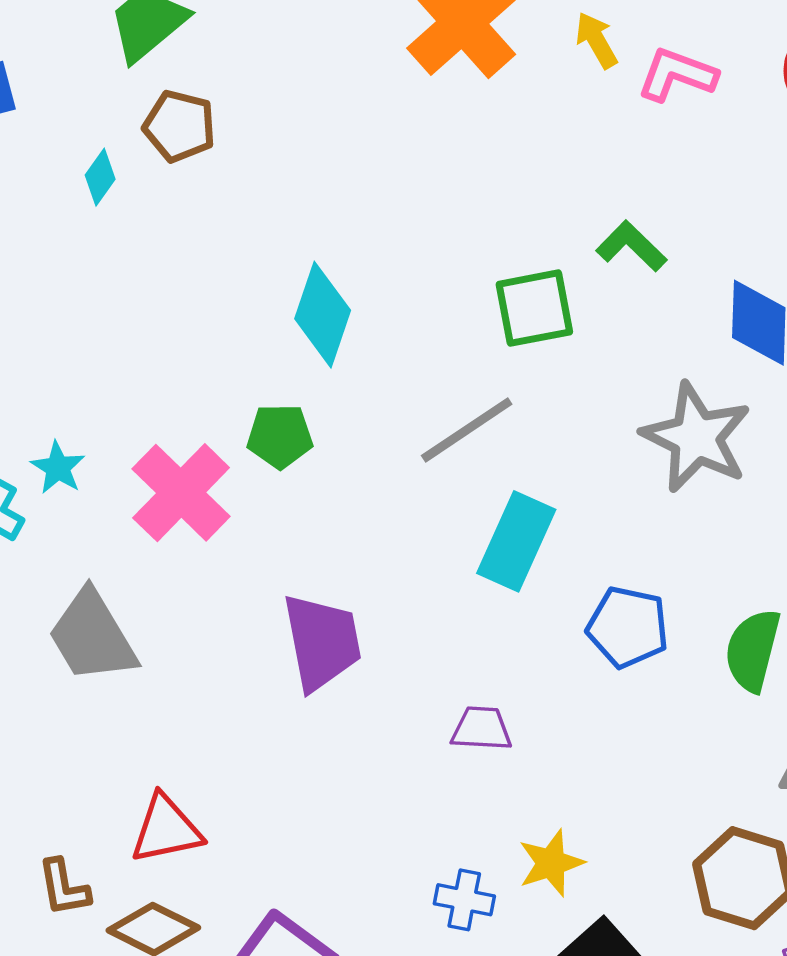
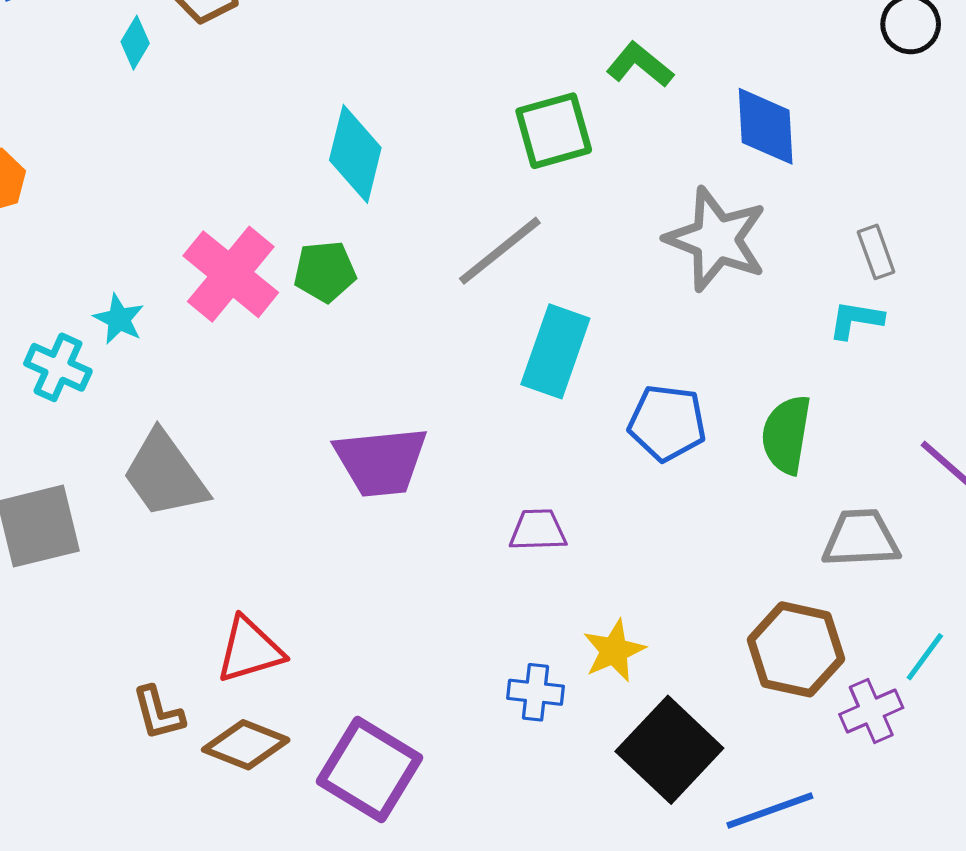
pink cross: (181, 493) -> (231, 274), moved
purple trapezoid: (322, 642) -> (381, 462), turned 100

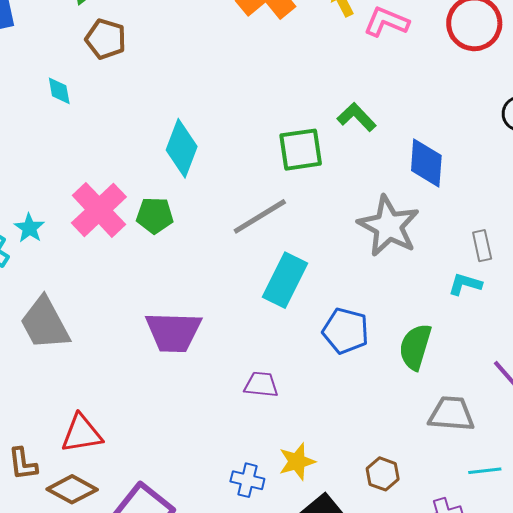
cyan diamond: (135, 43) -> (59, 91), moved, turned -48
brown hexagon: (796, 649) -> (383, 474), moved, size x0.6
cyan line: (925, 657) -> (485, 471), moved, turned 40

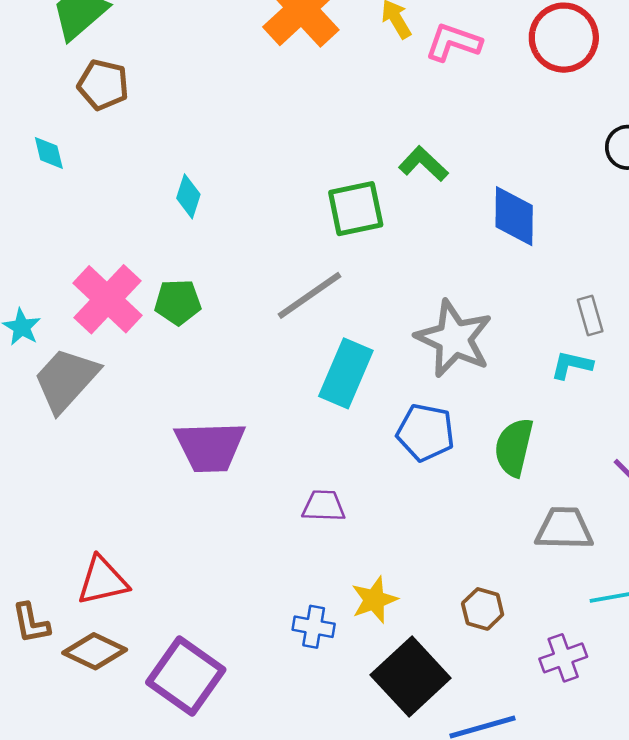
cyan diamond: (182, 148) -> (188, 196), moved, size x0.6
gray star: (389, 226) -> (454, 339), moved
gray trapezoid: (45, 323) -> (66, 380), moved, turned 74

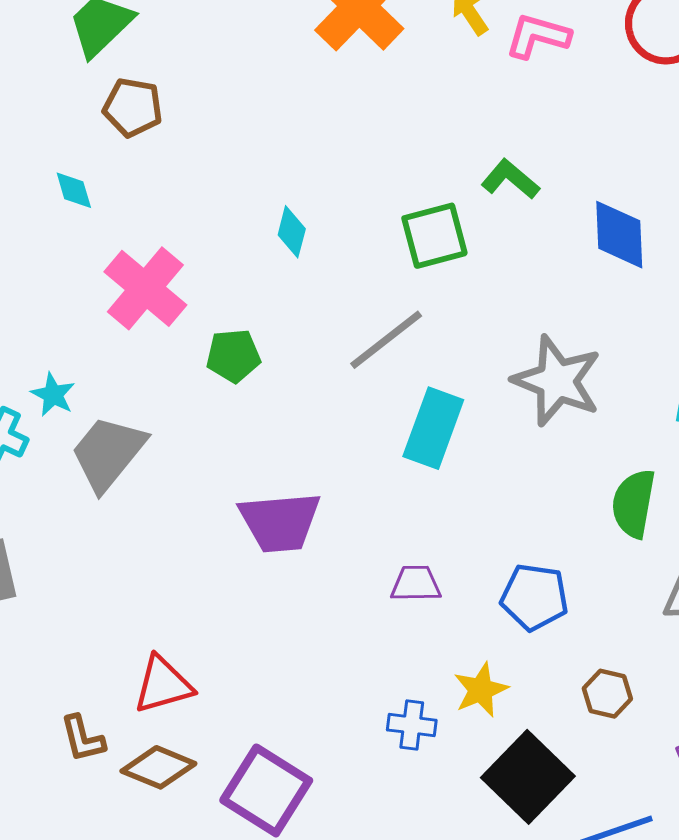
cyan diamond: (188, 196) -> (292, 232), moved
pink cross: (107, 299) -> (145, 288), moved
blue pentagon: (426, 432) -> (534, 597), moved

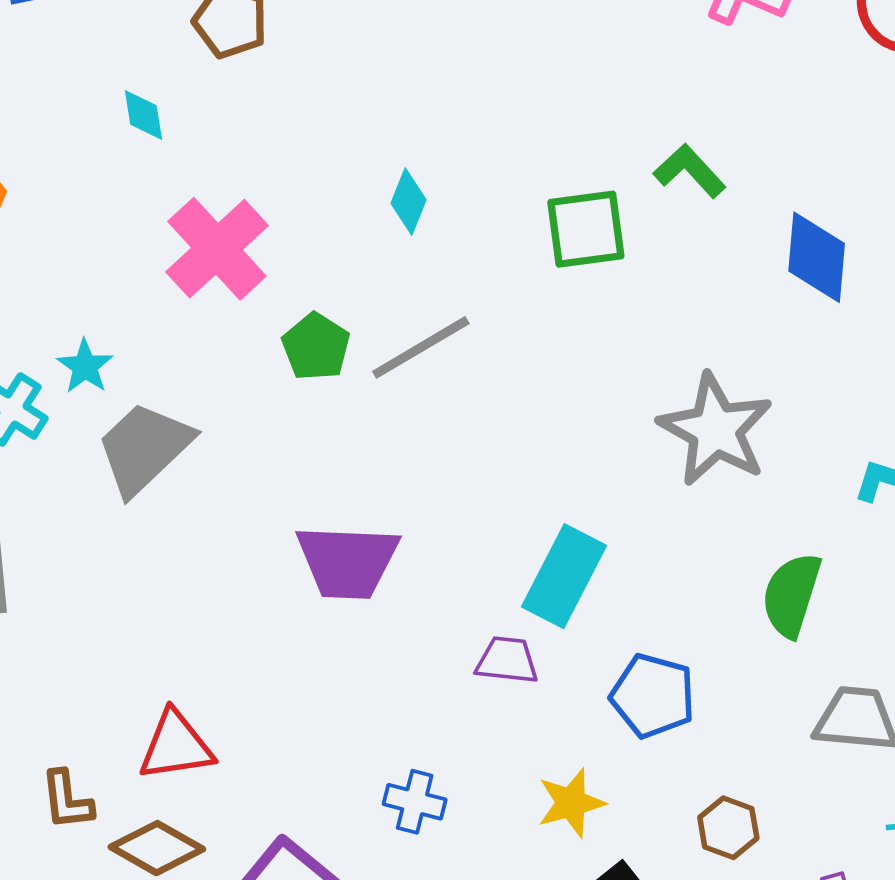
gray line: (386, 340) -> (421, 347), moved
green pentagon: (233, 356) -> (316, 347), turned 30
cyan rectangle: (433, 428) -> (564, 576), moved
blue cross: (412, 725) -> (415, 802), moved

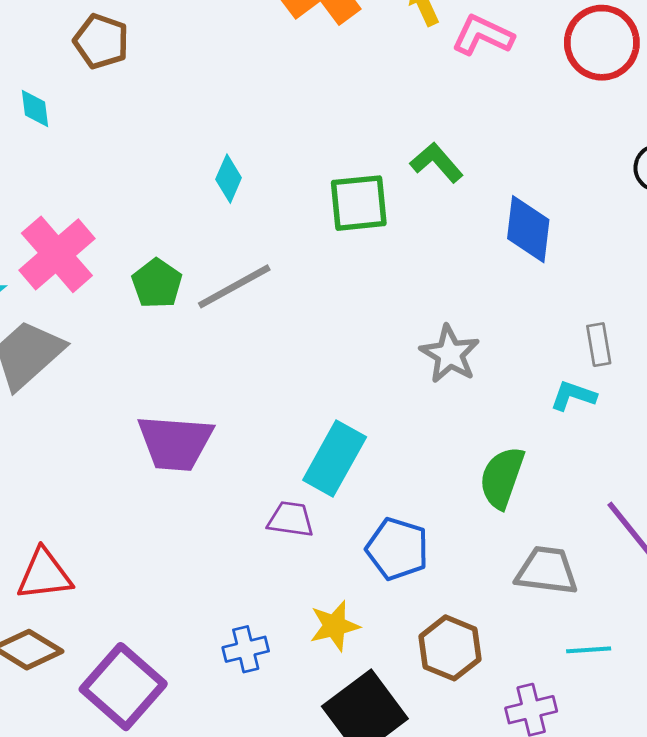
pink cross: (217, 249) -> (57, 254), moved
gray star: (716, 430) -> (450, 354), size x0.7
blue cross: (415, 802) -> (246, 649), moved, turned -30
brown hexagon: (728, 828) -> (450, 648), size x1.4

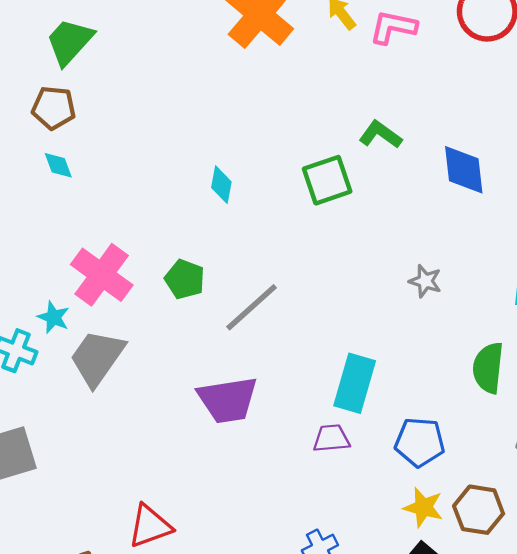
brown pentagon: (101, 41) -> (54, 108), moved
gray line: (234, 286) -> (252, 307), moved
gray star: (450, 354) -> (425, 281), size x0.7
yellow star: (335, 626) -> (423, 507), moved, turned -30

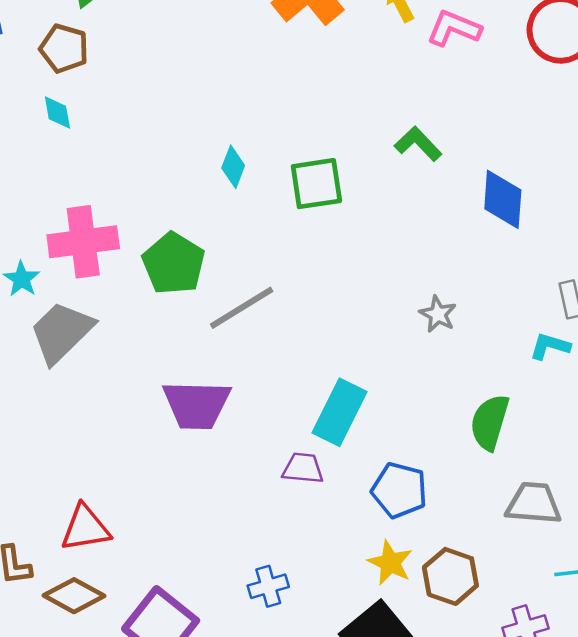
green square: (327, 180) -> (316, 184), moved
pink cross: (102, 275) -> (83, 242), turned 36
green pentagon: (185, 279) -> (174, 264), size x1.4

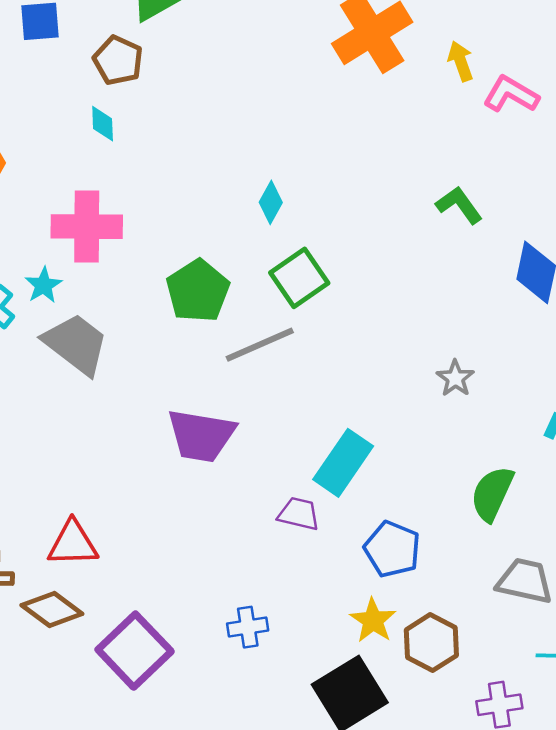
green square: (316, 184) -> (299, 278), moved, turned -34
pink cross: (83, 242) -> (87, 227), moved
gray trapezoid: (61, 332) -> (76, 344), turned 74

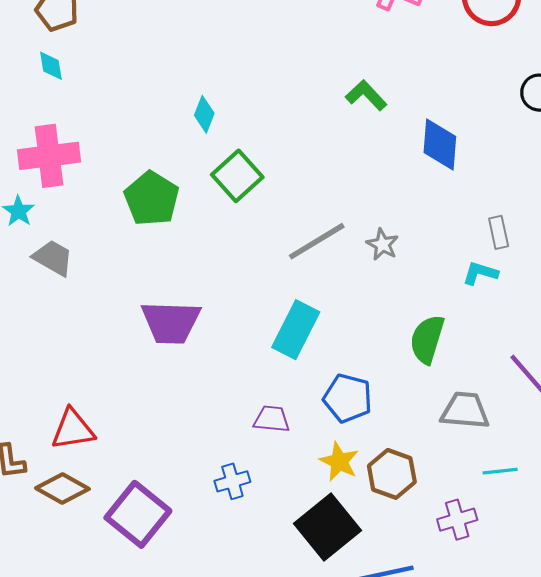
gray trapezoid: (76, 344) -> (53, 258), size x0.7
gray line: (260, 345) -> (317, 241), moved
purple trapezoid: (299, 514) -> (272, 419), moved

